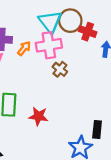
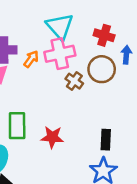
brown circle: (70, 21) -> (102, 69), moved
black rectangle: (97, 129) -> (106, 140), moved

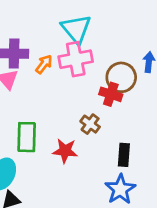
red cross: (104, 35) -> (111, 94), moved
brown cross: (74, 81) -> (90, 124), moved

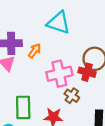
cyan triangle: (76, 29) -> (59, 23), turned -30
pink cross: (76, 59) -> (59, 74), moved

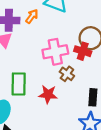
orange arrow: (35, 51) -> (32, 16), moved

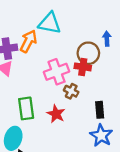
orange arrow: (32, 16) -> (28, 41), size x1.5
red star: (48, 94) -> (56, 114), turned 30

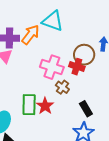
pink cross: (57, 72) -> (52, 67), turned 30
green rectangle: (26, 108) -> (29, 105), moved
black rectangle: (100, 110) -> (86, 109), turned -35

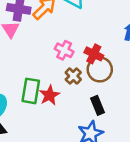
brown circle: (84, 55) -> (100, 69), moved
pink cross: (52, 67) -> (64, 50), size x0.7

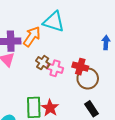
brown cross: (73, 76) -> (43, 63), moved

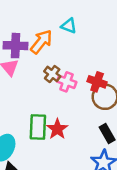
cyan triangle: (54, 22) -> (69, 26), size x0.6

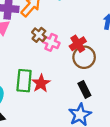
red cross: (97, 82) -> (78, 44), turned 35

